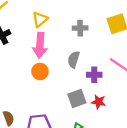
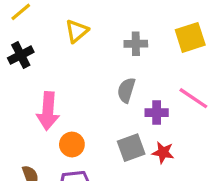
pink arrow: (40, 45) -> (48, 111), moved
orange circle: (40, 71) -> (72, 145), moved

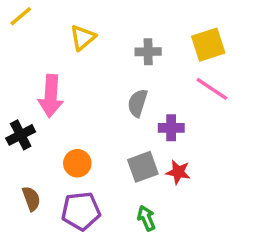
black cross: (21, 55) -> (21, 135), moved
pink line: (193, 98) -> (212, 89), moved
pink arrow: (48, 111) -> (51, 96), moved

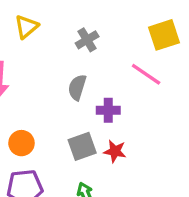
yellow square: (208, 45) -> (164, 35), moved
gray cross: (148, 52) -> (87, 40), turned -30

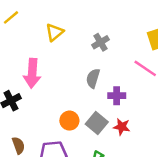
orange circle: (21, 143) -> (69, 121), moved
gray square: (82, 146) -> (97, 123), turned -30

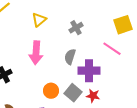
pink arrow: (32, 73) -> (36, 53), moved
purple cross: (117, 96) -> (89, 71), size x1.5

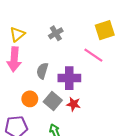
yellow triangle: (39, 20) -> (17, 34), moved
gray semicircle: (70, 57) -> (42, 71), moved

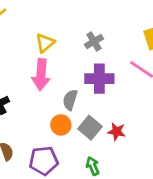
gray semicircle: (42, 71) -> (70, 100), moved
purple cross: (69, 78) -> (99, 79), moved

